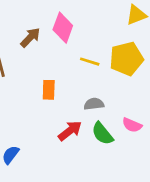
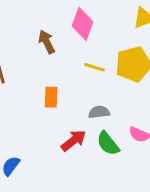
pink diamond: (63, 28) -> (83, 24), moved
brown arrow: (30, 38) -> (47, 42), moved, turned -70

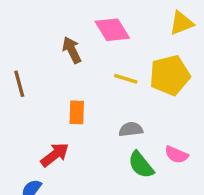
pink diamond: (83, 24) -> (112, 30), turned -52
red arrow: (74, 141) -> (55, 155), moved

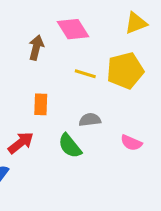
brown arrow: (72, 50) -> (36, 48), turned 40
green semicircle: (141, 165) -> (70, 146), moved

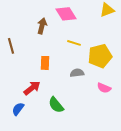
yellow pentagon: (125, 71) -> (100, 56), moved
green semicircle: (70, 146) -> (56, 105), moved

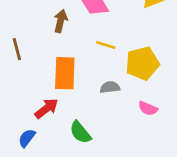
orange rectangle: (45, 63) -> (65, 73), size x1.6

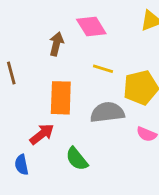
gray semicircle: (110, 87) -> (107, 112), size x1.6
blue semicircle: (27, 138) -> (21, 165), turned -48

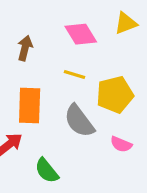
pink diamond: (91, 26) -> (81, 34), moved
gray semicircle: (107, 112) -> (79, 121), turned -120

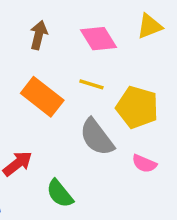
brown arrow: (25, 48) -> (39, 35), moved
yellow pentagon: (115, 95) -> (137, 107), turned 30
orange rectangle: (30, 105) -> (42, 97), moved, turned -54

